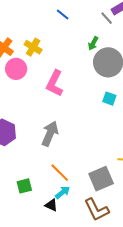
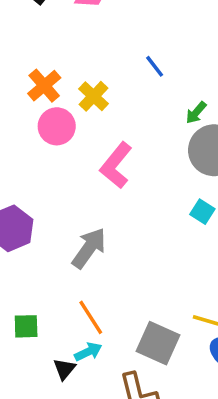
blue line: (63, 14) -> (155, 66), moved
gray square: (101, 179) -> (158, 343), turned 35
black triangle: (51, 205) -> (64, 369), turned 32

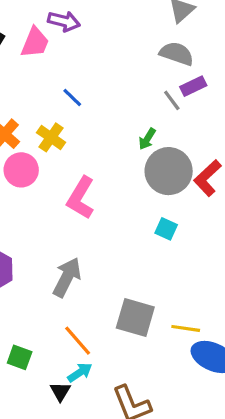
blue line: (155, 66) -> (72, 98), moved
green square: (26, 326) -> (20, 357), turned 30
gray square: (158, 343) -> (135, 317), moved

